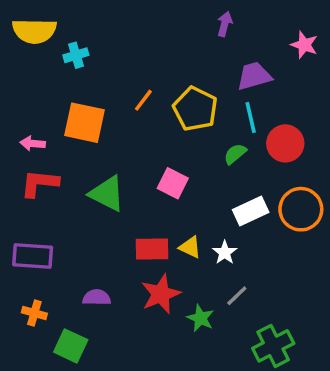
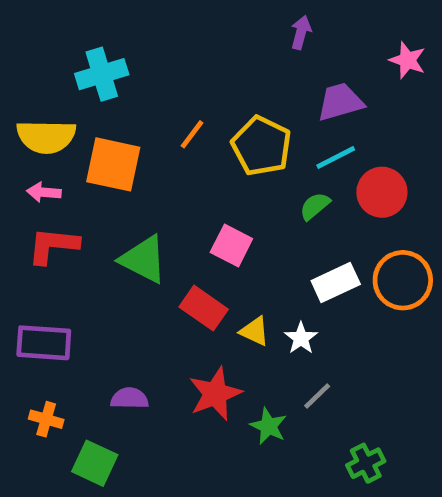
yellow semicircle: (34, 31) -> (46, 137), moved
cyan cross: (76, 55) -> (102, 74), size x1.5
cyan line: (251, 117) -> (336, 157), turned 76
red rectangle: (152, 249) -> (204, 308), moved, turned 36
green cross: (273, 346) -> (366, 463), size x0.7

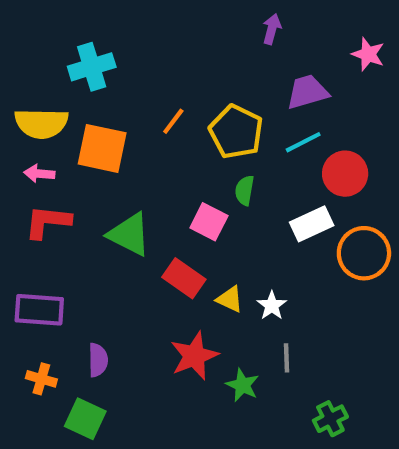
green semicircle: (315, 206) -> (245, 190), moved, turned -40
white rectangle: (336, 283) -> (312, 224), moved
gray line: (317, 396) -> (286, 358), turned -48
purple semicircle: (130, 398) -> (98, 360), moved, turned 88

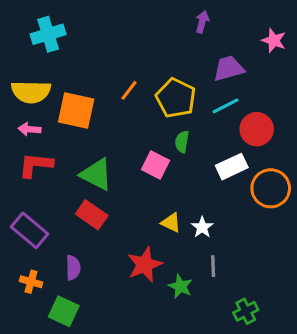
cyan cross: (92, 67) -> (48, 34), moved
red rectangle: (184, 278) -> (92, 215), moved
purple rectangle: (39, 310) -> (29, 230), turned 36

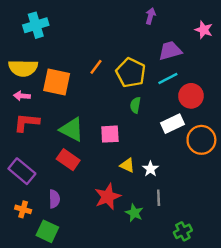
pink square: (156, 165) -> (110, 134), moved, turned -30

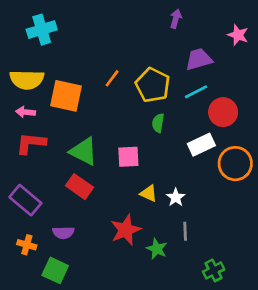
purple semicircle: (54, 199) -> (63, 233), turned 90

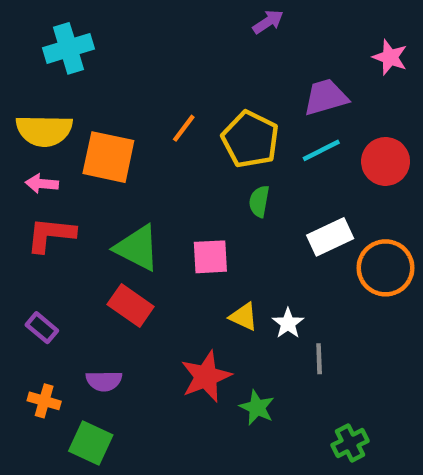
purple arrow: (176, 19) -> (268, 22), moved, turned 42
red circle: (223, 112) -> (386, 161), moved
purple rectangle: (25, 200) -> (42, 328), size x0.6
gray line: (185, 231) -> (319, 359), moved

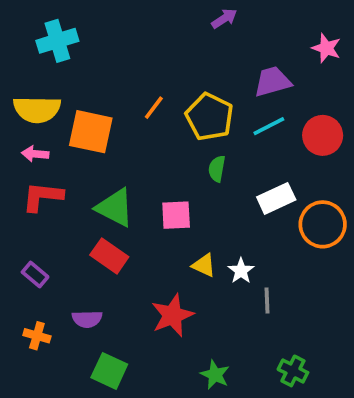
green star: (257, 408) -> (215, 375), moved
green square: (91, 443) -> (109, 371), moved
green cross: (350, 443) -> (293, 371), turned -36

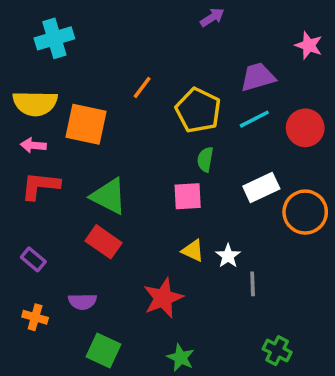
orange line: (154, 108) -> (142, 87), moved
pink square: (176, 215) -> (188, 196), moved
green star: (215, 375) -> (181, 358), moved

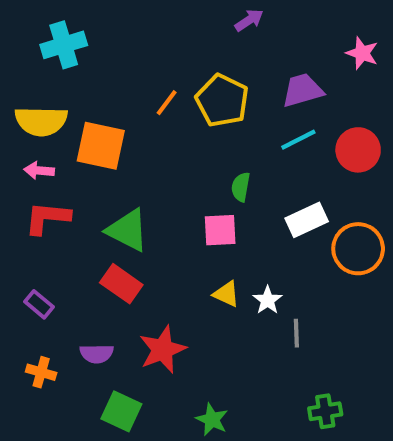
yellow pentagon: (198, 110) -> (222, 100), moved
red star: (163, 298) -> (163, 350), moved
green cross: (277, 351) -> (325, 411), turned -36

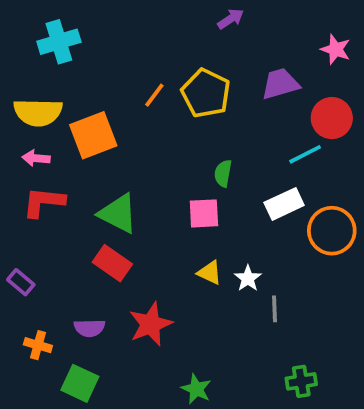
cyan line: (298, 140) -> (305, 154), moved
orange square: (101, 146) -> (93, 135), turned -33
red circle: (358, 150) -> (332, 118), moved
purple rectangle: (39, 304) -> (21, 282), moved
green square: (121, 411) -> (80, 383), moved

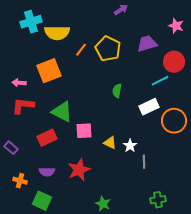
yellow semicircle: (38, 112) -> (57, 33), moved
pink square: (204, 213) -> (84, 131), moved
red rectangle: (112, 263) -> (47, 138), moved, turned -60

